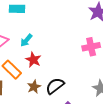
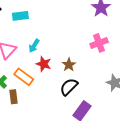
brown star: (34, 87) -> (69, 65), moved

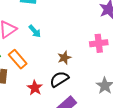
cyan arrow: (34, 46) -> (35, 31), turned -88
red star: (44, 64) -> (35, 88), moved

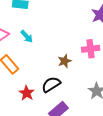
brown star: (64, 58) -> (65, 61), moved

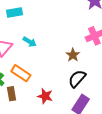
black semicircle: (51, 84) -> (77, 79), moved

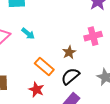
orange rectangle: (21, 73) -> (44, 66), moved

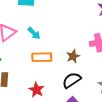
orange rectangle: (44, 66) -> (42, 57), moved, turned -48

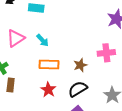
red star: (37, 90) -> (48, 90), moved

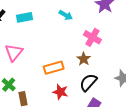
cyan arrow: (43, 40) -> (66, 15), moved
pink cross: (106, 53) -> (92, 37), moved, turned -36

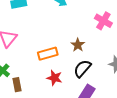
pink cross: (92, 37) -> (103, 21), moved

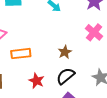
orange rectangle: (48, 54) -> (21, 54), moved

